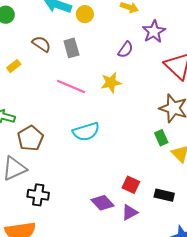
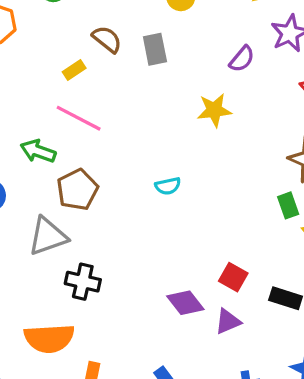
yellow rectangle: (14, 66) -> (74, 70), moved
pink line: (71, 87) -> (79, 118), moved
cyan semicircle: (86, 132) -> (168, 186), size x0.6

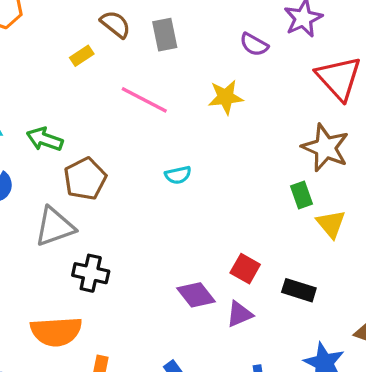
purple semicircle: (242, 59) -> (254, 44), turned 80
pink line: (79, 118) -> (144, 100), moved

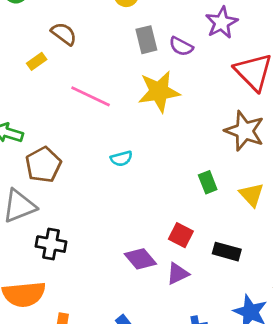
gray rectangle: (165, 35) -> (146, 40), moved
yellow star: (226, 97) -> (159, 92), size x1.4
green rectangle: (302, 195) -> (208, 182), moved

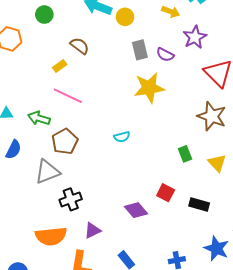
pink line: (91, 96) -> (68, 96), moved
black cross: (51, 244) -> (71, 199), turned -30
purple triangle: (178, 274) -> (92, 230), moved

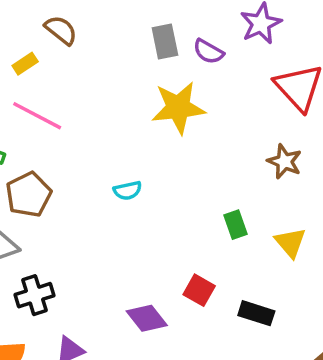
brown star: (212, 116) -> (284, 161), size x0.7

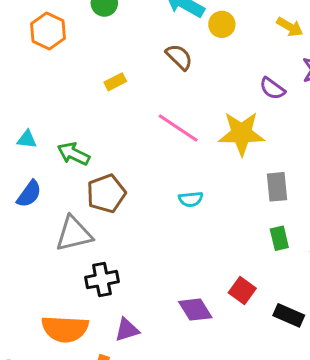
brown semicircle: (61, 30) -> (179, 57), moved
gray rectangle: (165, 41) -> (277, 187), moved
pink line: (37, 116) -> (178, 128), moved

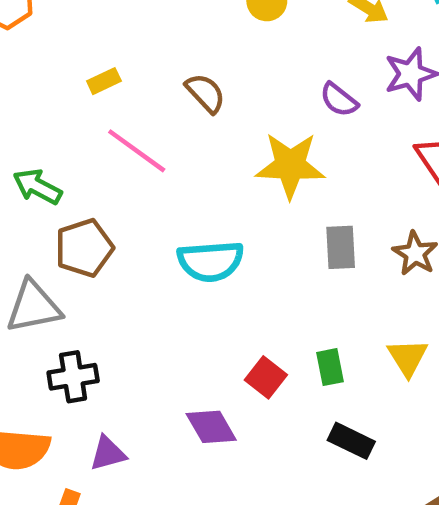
brown semicircle: (179, 57) -> (205, 93), moved
pink line: (178, 128) -> (137, 151), moved
cyan semicircle: (191, 199) -> (211, 261), size x1.8
green rectangle: (279, 238) -> (330, 367), moved
red square: (242, 291) -> (266, 377), moved

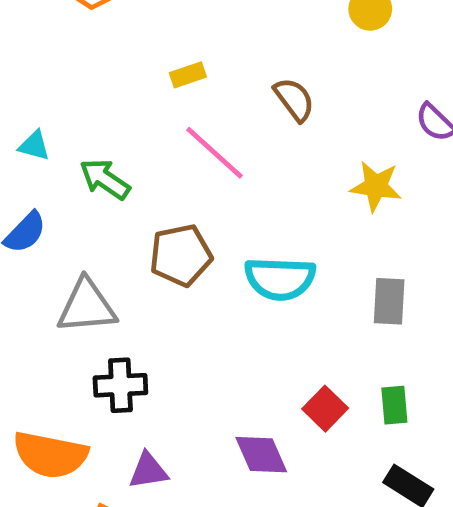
yellow star: (290, 165) -> (376, 186), size x0.7
gray rectangle: (341, 247) -> (389, 301), moved
brown pentagon: (84, 248) -> (181, 255), moved

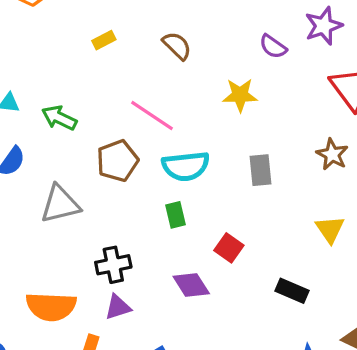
pink line: (215, 153) -> (152, 115), moved
black cross: (120, 385) -> (113, 265), moved
green rectangle: (394, 405) -> (176, 215), moved

